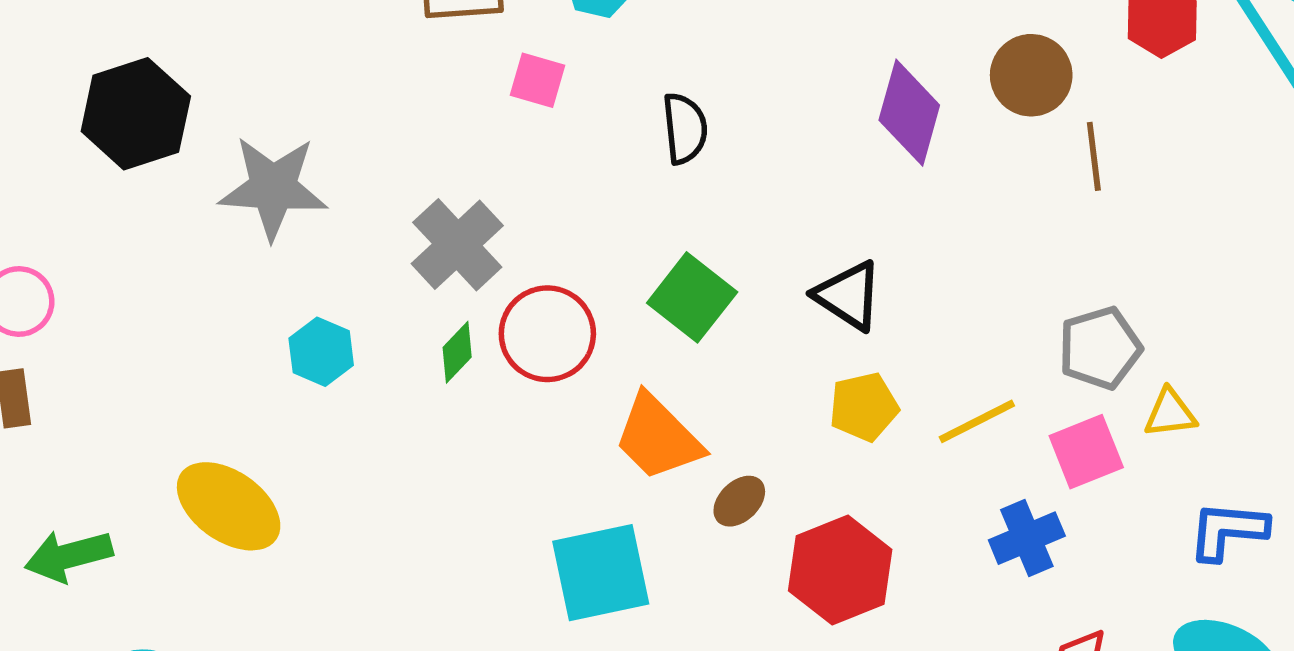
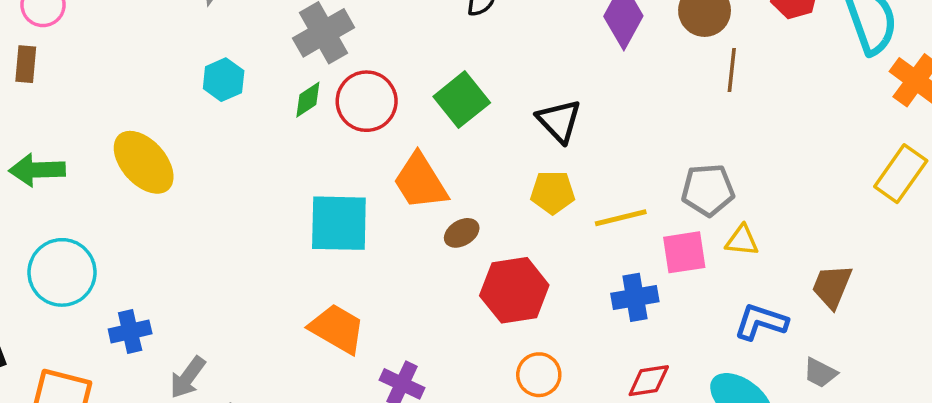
cyan square: (601, 573) -> (339, 223), moved

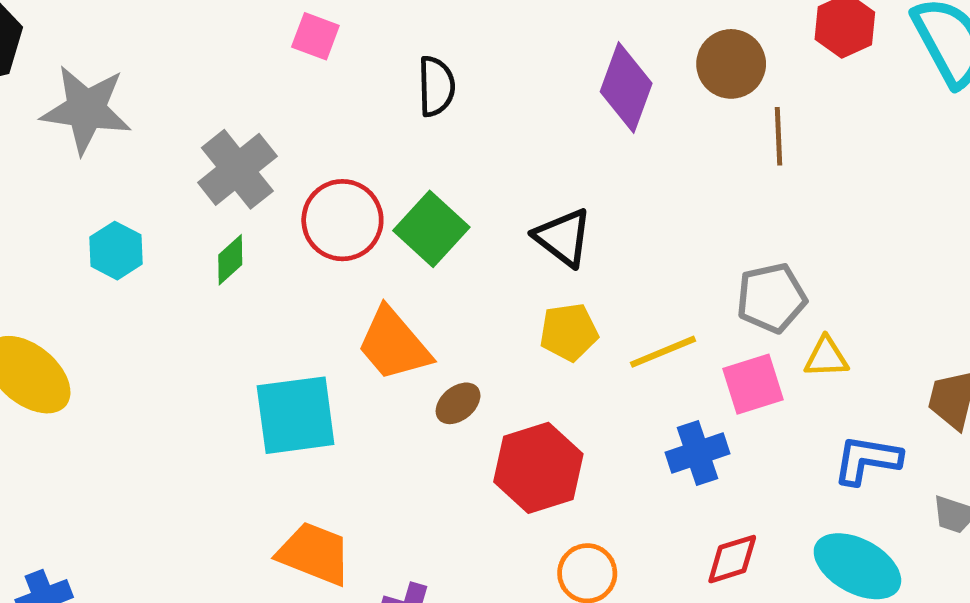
red circle: (367, 101) -> (342, 220), moved

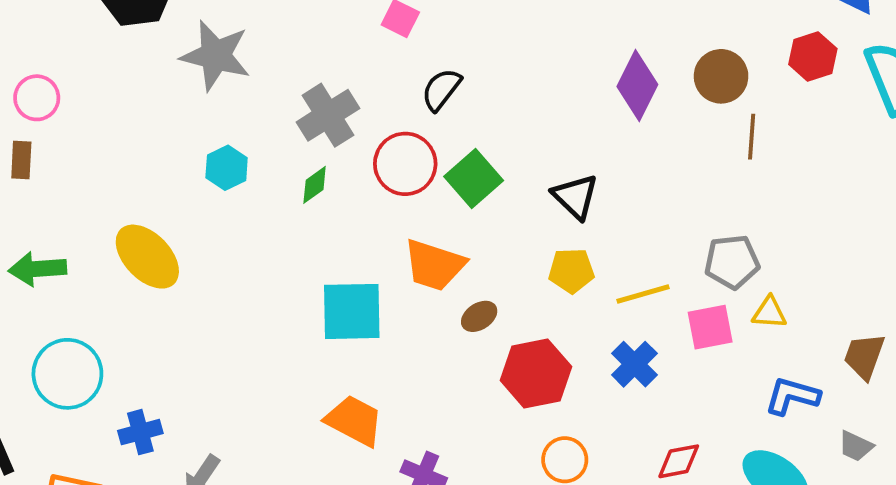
black semicircle: (436, 86) -> (441, 89), moved, turned -147
orange trapezoid: (394, 344) -> (434, 265), turned -38
blue cross: (697, 453) -> (634, 364), moved, turned -33

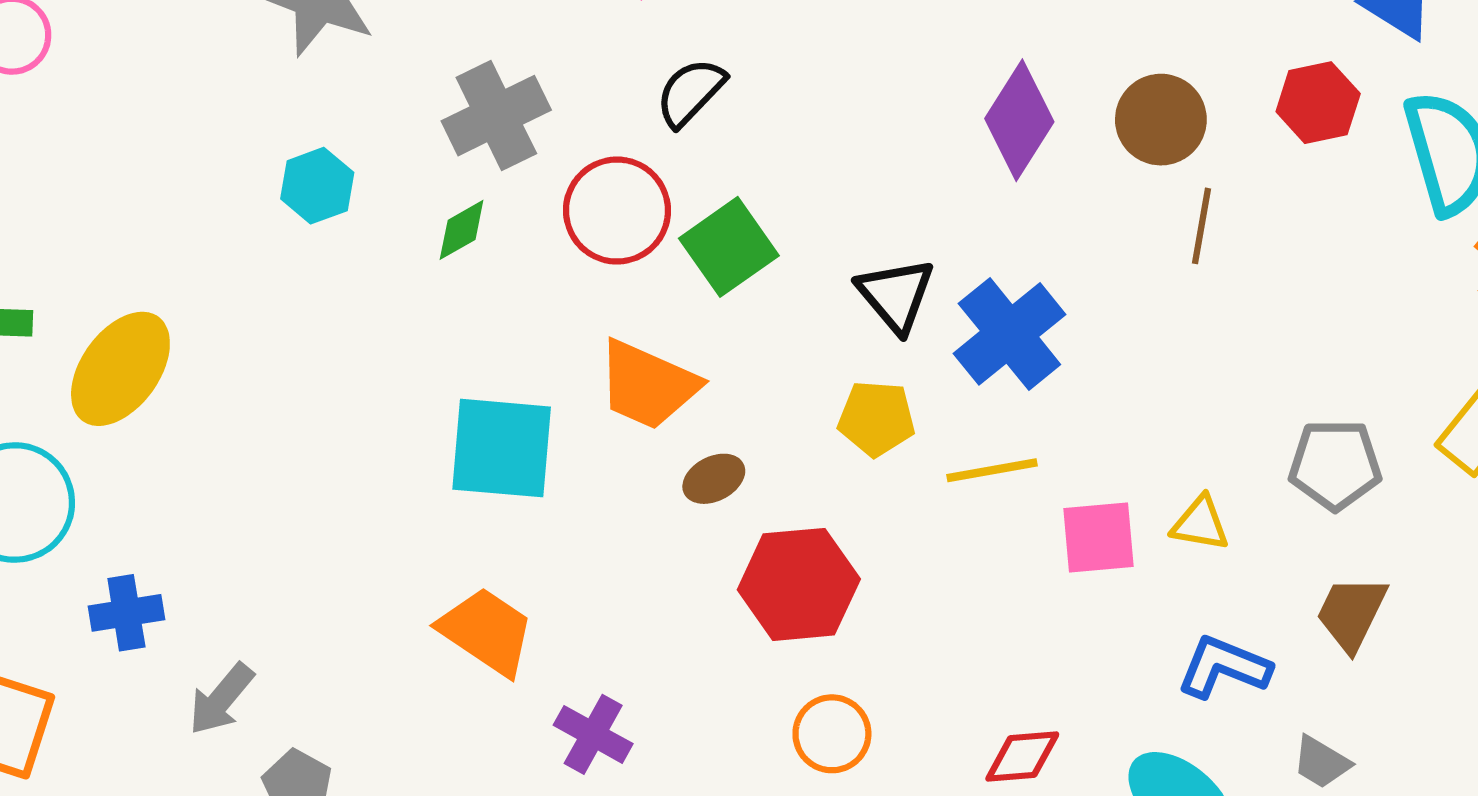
yellow ellipse: (147, 257) -> (120, 369), moved, turned 74
gray pentagon: (732, 262) -> (1335, 465), moved
blue cross: (634, 364) -> (1009, 334), moved, size x1.4

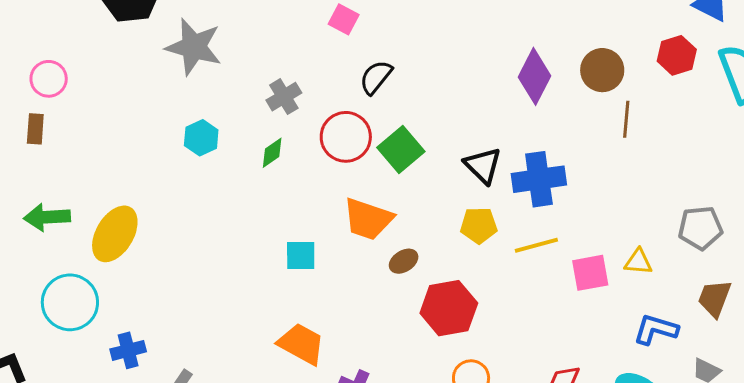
gray cross: (496, 116) -> (284, 97), size x0.7
blue cross: (1009, 334) -> (539, 179), turned 36
cyan square: (502, 448) -> (301, 256), size x0.6

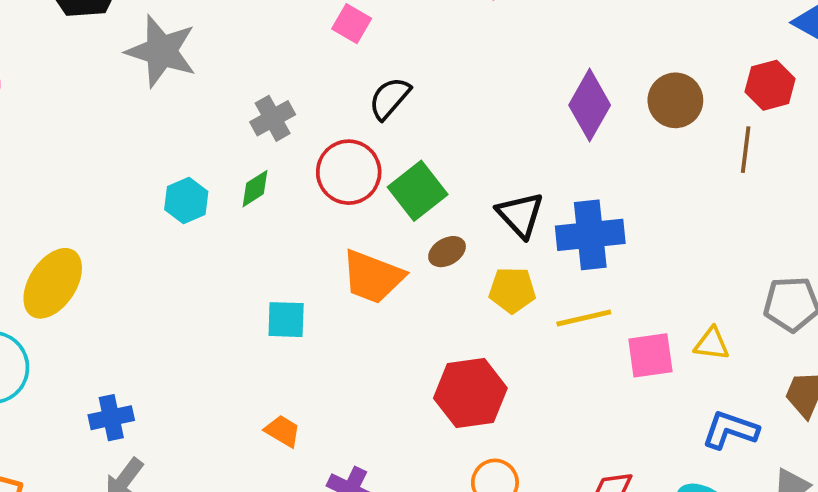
brown line: (626, 119) -> (746, 150), moved
cyan hexagon: (201, 138) -> (186, 200), moved
brown ellipse: (404, 261) -> (447, 252), moved
orange trapezoid: (301, 344) -> (283, 431), size x0.6
blue cross: (128, 350) -> (111, 418), moved

